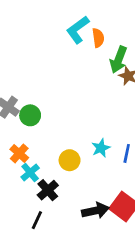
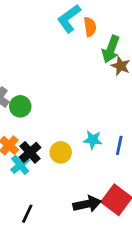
cyan star: (101, 148) -> (93, 140), turned 30
black cross: (48, 190) -> (30, 152), moved

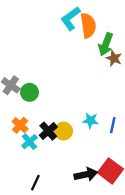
orange semicircle: (90, 27) -> (88, 25), size x1.5
black cross: (30, 152) -> (48, 131), moved

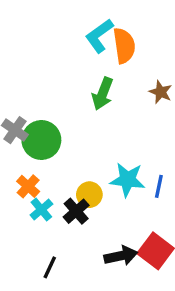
green arrow: (106, 44) -> (103, 94), moved
green circle: (29, 92) -> (41, 140), size x1.5
cyan star: (91, 121) -> (127, 180), size x1.5
black cross: (48, 131) -> (76, 211), moved

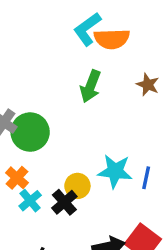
orange semicircle: (124, 46) -> (112, 39), turned 96

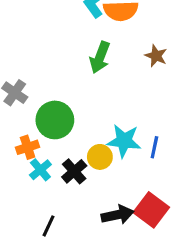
green circle: (30, 132) -> (55, 120), moved
orange cross: (17, 178) -> (28, 147), turned 30
yellow circle: (77, 186) -> (100, 157), moved

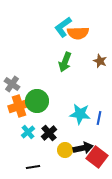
orange cross: (28, 147) -> (19, 106), moved, size x1.5
yellow circle: (100, 157) -> (65, 150), moved
black arrow: (118, 215) -> (83, 148), moved
black line: (48, 226) -> (33, 167), turned 56

